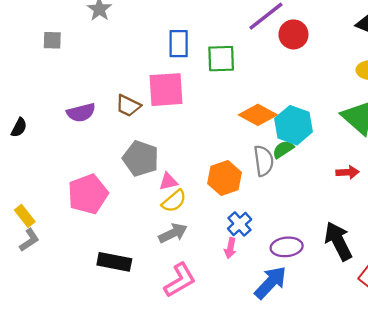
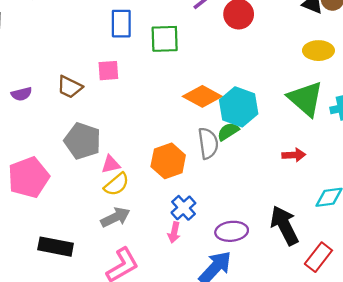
pink square: (166, 90) -> (108, 71), size x0.6
purple semicircle: (81, 113) -> (22, 94), size x0.7

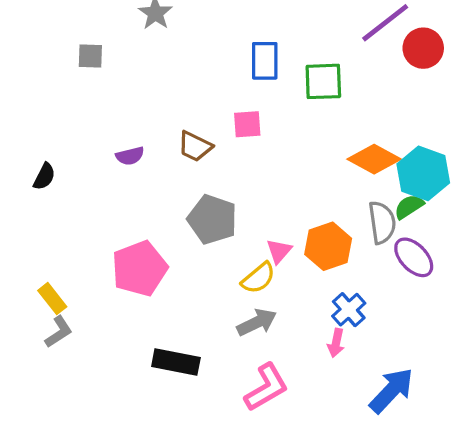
pink triangle: (111, 164) -> (279, 251), moved, turned -36
purple ellipse: (232, 231) -> (414, 257), moved, turned 52

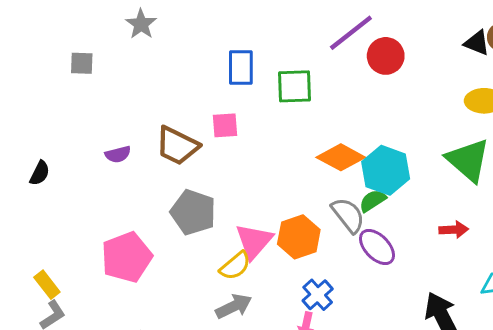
brown trapezoid: (195, 146) -> (177, 146), size x1.4
gray semicircle: (382, 222) -> (348, 215), turned -30
pink triangle: (279, 251) -> (254, 241), size x1.6

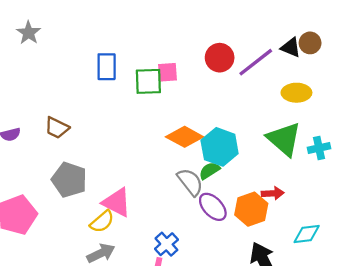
purple line: (351, 33) -> (256, 62), moved
pink square: (225, 125) -> (168, 72), moved
brown trapezoid: (177, 146) -> (57, 128), size x0.7
orange hexagon: (299, 237) -> (251, 209), moved
pink triangle: (254, 241) -> (117, 202), turned -44

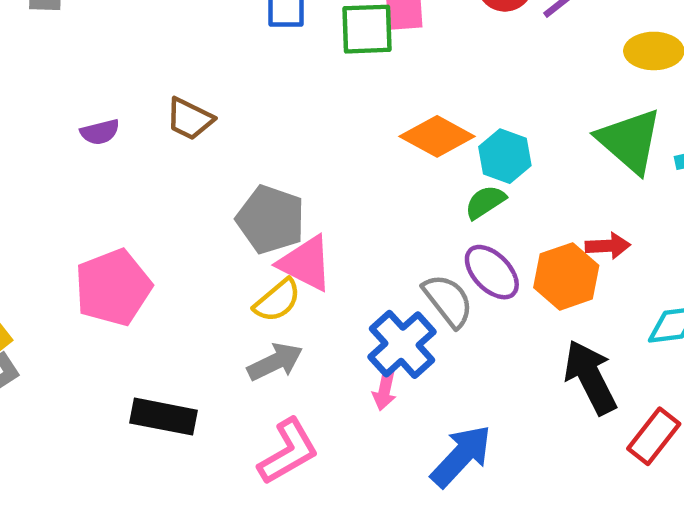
cyan hexagon: (220, 147) -> (505, 156), size x0.7
gray pentagon: (69, 180) -> (271, 220), moved
gray semicircle: (190, 182) -> (448, 301), moved
blue cross: (166, 244) -> (402, 344), size x1.4

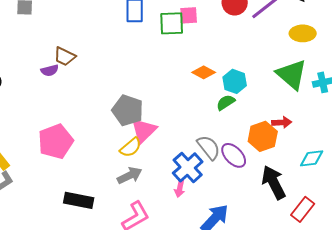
brown trapezoid: (190, 119) -> (65, 56), moved
orange diamond: (437, 136) -> (204, 72), size x0.7
pink triangle: (306, 263) -> (144, 130), turned 48
purple ellipse: (492, 272) -> (234, 155), moved

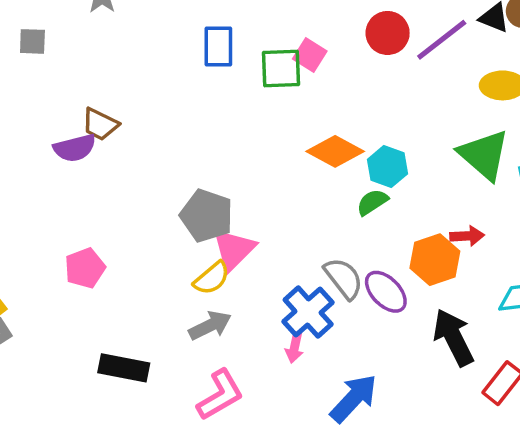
pink square: (189, 15) -> (310, 55), turned 36
purple semicircle: (50, 70) -> (75, 148), size x1.4
orange diamond: (204, 72) -> (335, 151), size x1.4
pink pentagon: (56, 141) -> (85, 268), size x0.7

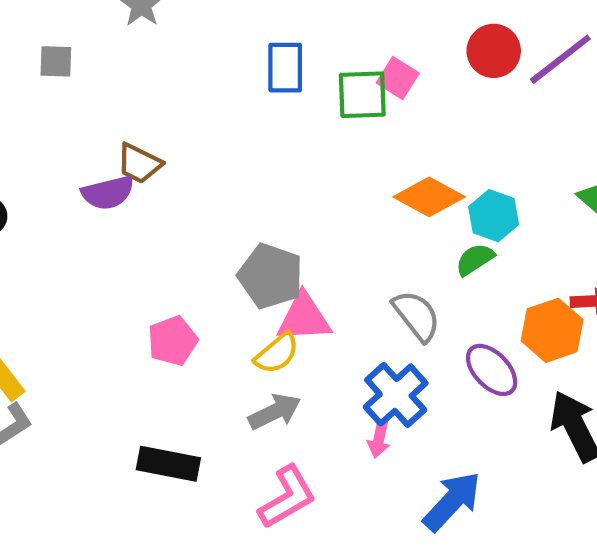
pink triangle: (234, 249) -> (304, 318), turned 42
pink pentagon: (85, 268) -> (173, 341), moved
gray semicircle: (344, 278) -> (417, 316), moved

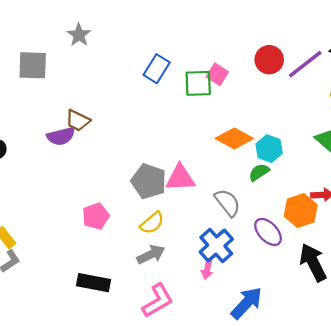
gray square: (56, 61) -> (33, 65), size x1.6
blue rectangle: (285, 68) -> (157, 69), turned 32
pink triangle: (304, 318) -> (180, 178), moved

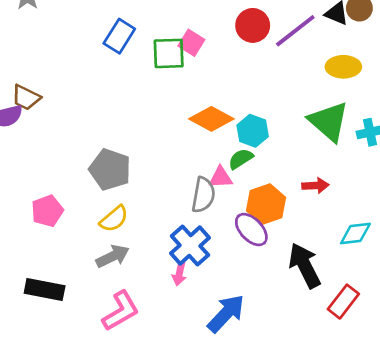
pink triangle: (180, 178) -> (221, 178), moved, size x0.7
gray semicircle: (228, 203) -> (203, 195), turned 48
orange hexagon: (301, 211) -> (266, 204), moved

